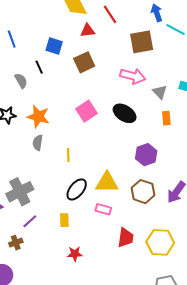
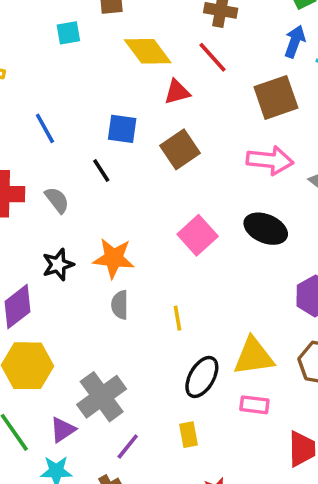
blue arrow: (157, 13) -> (295, 41), turned 48
gray semicircle: (21, 81) -> (57, 200), moved

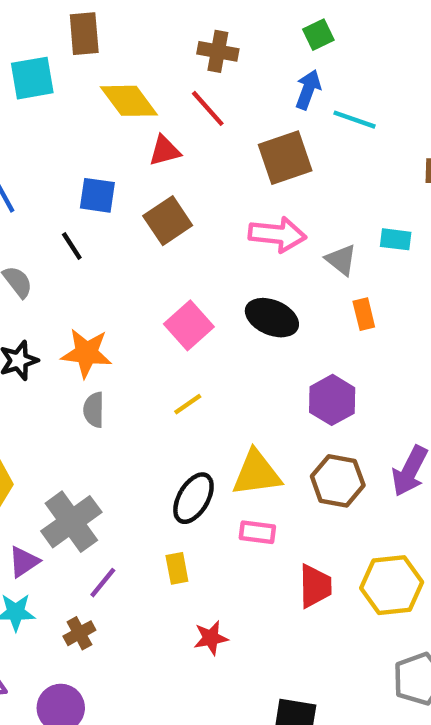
cyan square: (68, 33) -> (32, 78), size x1.5
yellow line: (177, 318) -> (188, 404), moved, turned 65

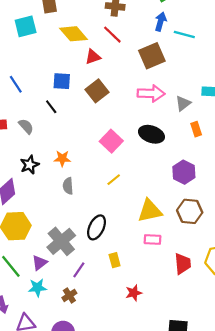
gray triangle: (341, 260) -> (183, 103), turned 49
orange star: (86, 353) -> (62, 158), size x0.7
black ellipse: (193, 498) -> (97, 227), moved

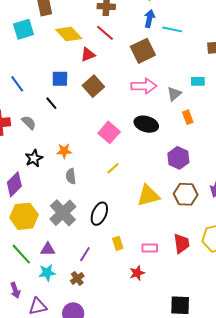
pink rectangle: (152, 240) -> (150, 248), moved
gray cross: (61, 241) -> (63, 213), moved
purple triangle: (40, 263) -> (48, 249), turned 42

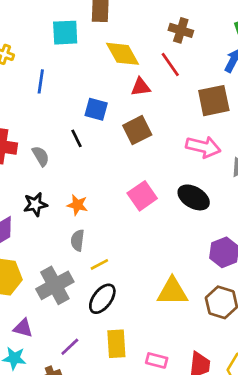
blue line: (17, 84) -> (41, 81), moved, turned 30
yellow line: (113, 168) -> (99, 264), moved
yellow rectangle: (118, 243) -> (116, 344), size x1.5

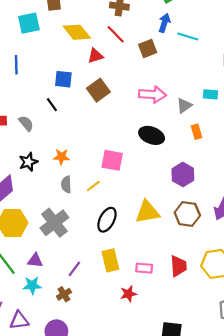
brown square: (214, 101) -> (148, 49), moved, size x0.7
pink square: (142, 196) -> (112, 160), moved, turned -35
yellow line: (99, 264) -> (93, 186), moved
black ellipse: (102, 299) -> (107, 220), moved

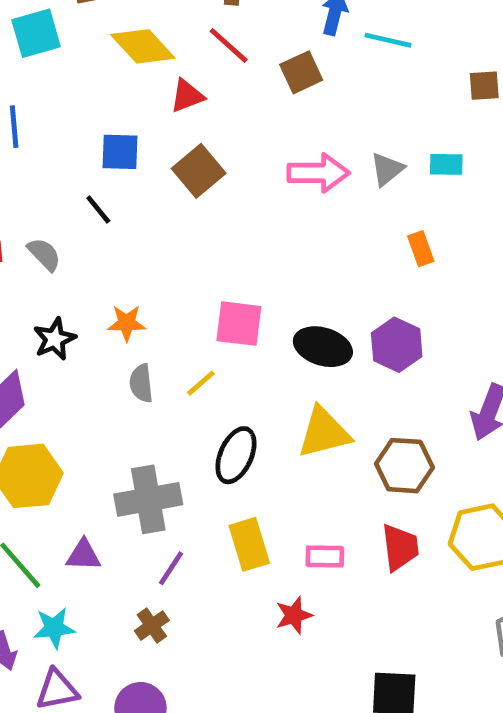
gray triangle: (184, 106) -> (387, 169), moved
black ellipse: (152, 135) -> (323, 347), moved
brown hexagon: (187, 214) -> (404, 466), moved
gray cross: (54, 223) -> (148, 499), moved, turned 32
cyan star: (32, 285) -> (54, 628), moved

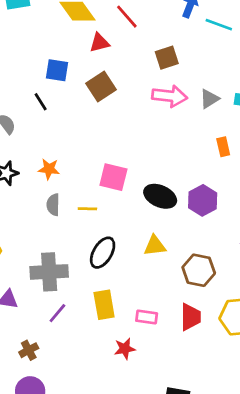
brown square: (301, 72) -> (167, 58), moved
yellow line: (201, 383) -> (87, 209), turned 36
yellow triangle: (324, 432) -> (155, 246), size x0.7
brown cross: (152, 626) -> (29, 350), moved

